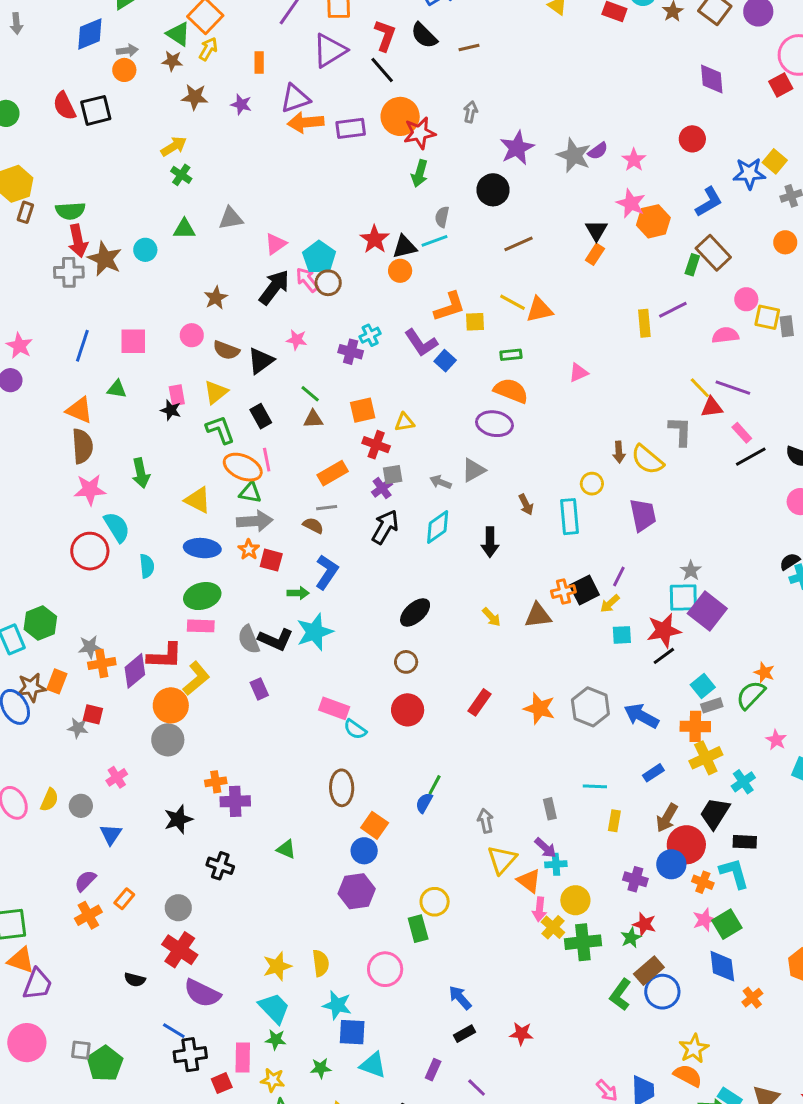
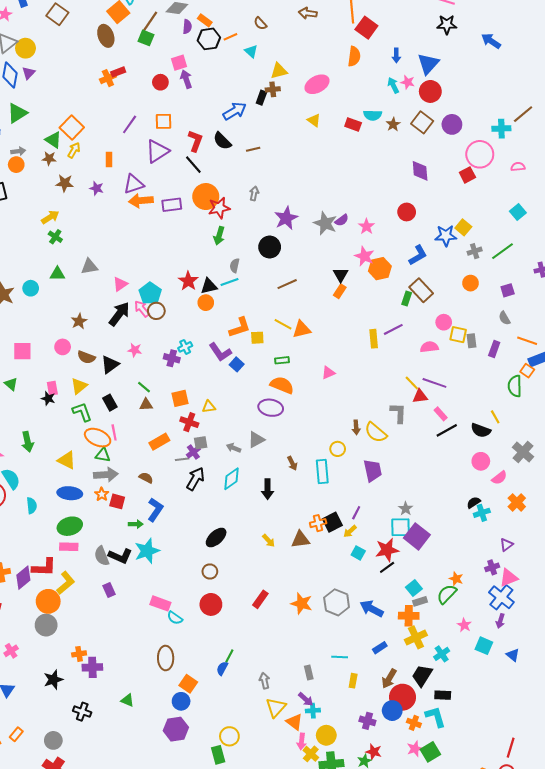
green triangle: (117, 389) -> (11, 384), turned 32
gray line: (327, 508) -> (182, 459), moved
cyan square: (622, 635) -> (358, 553), turned 32

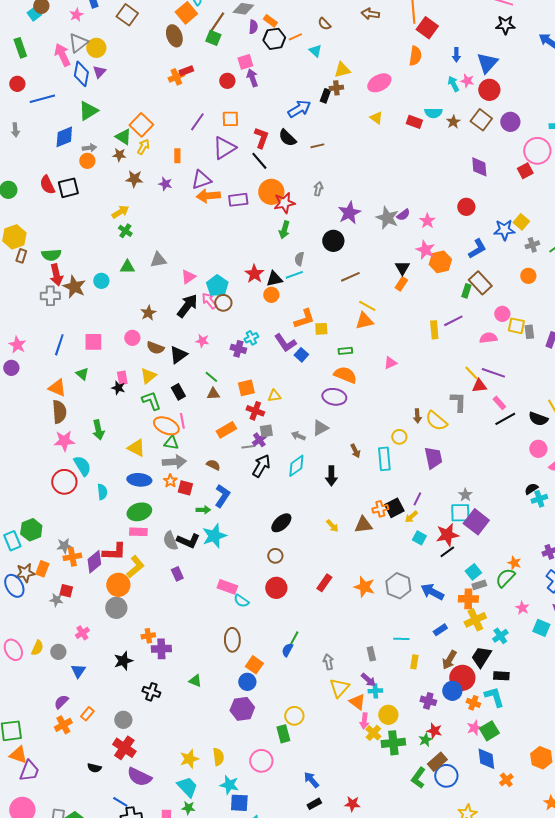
yellow line: (283, 324) -> (367, 306), moved

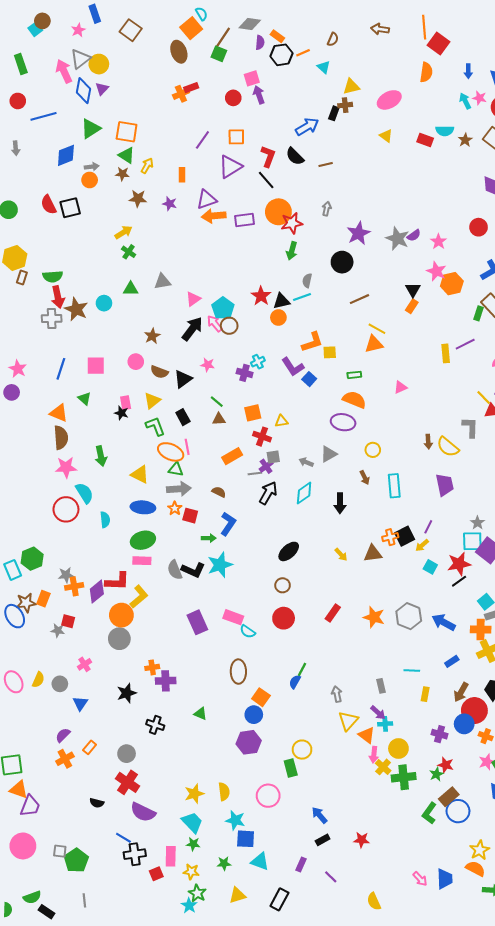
brown semicircle: (324, 24) -> (333, 39), turned -112
orange square: (141, 125) -> (127, 132), moved, turned -35
yellow circle: (399, 437) -> (373, 450), moved
purple rectangle: (177, 574) -> (197, 622), moved, size x1.6

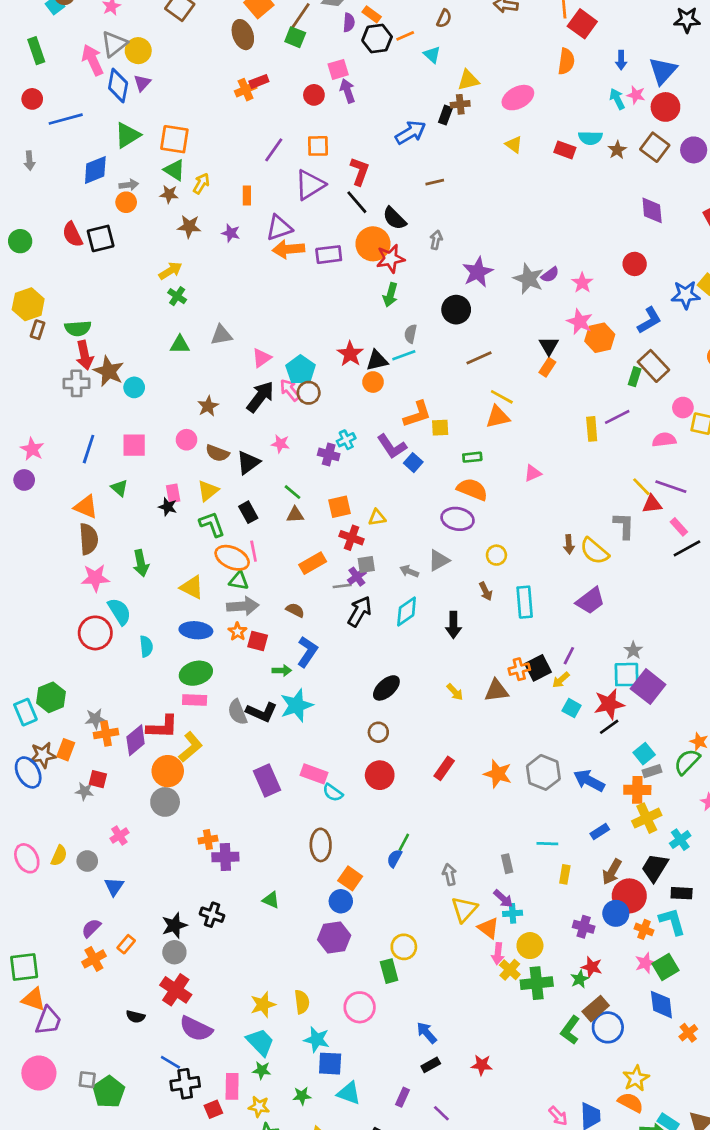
black semicircle: (295, 156) -> (394, 218), moved
cyan circle: (104, 303) -> (134, 387), moved
purple trapezoid: (445, 485) -> (590, 601), turned 65
black star: (127, 693) -> (174, 925), moved

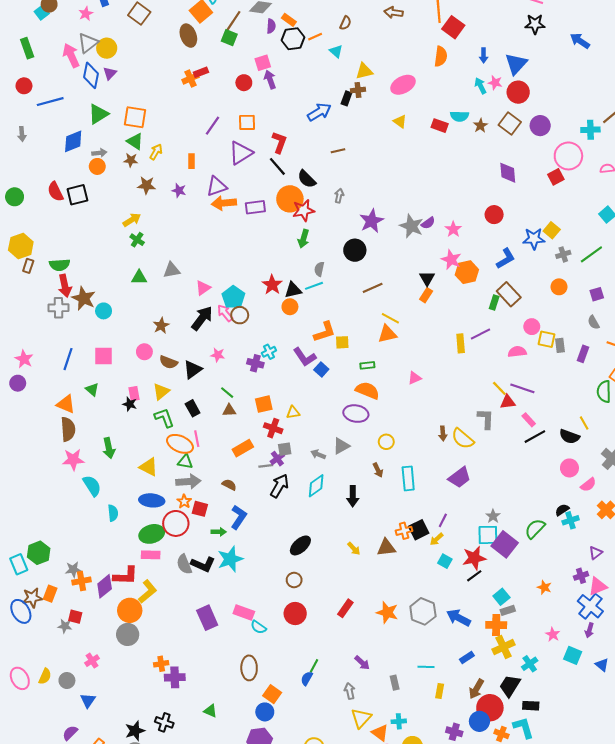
red circle: (95, 633) -> (176, 523), moved
green semicircle: (687, 762) -> (535, 529), moved
purple arrow: (503, 899) -> (362, 663), moved

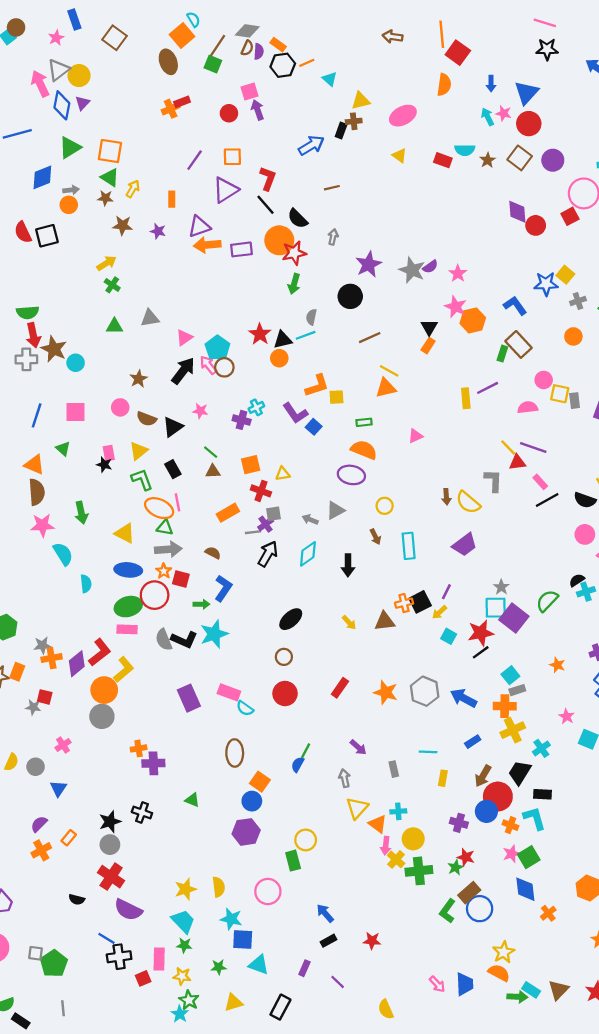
brown semicircle: (345, 23) -> (247, 48), moved
red circle: (494, 215) -> (536, 225), moved
blue L-shape: (506, 259) -> (515, 306), turned -95
red L-shape: (126, 576) -> (100, 652), turned -40

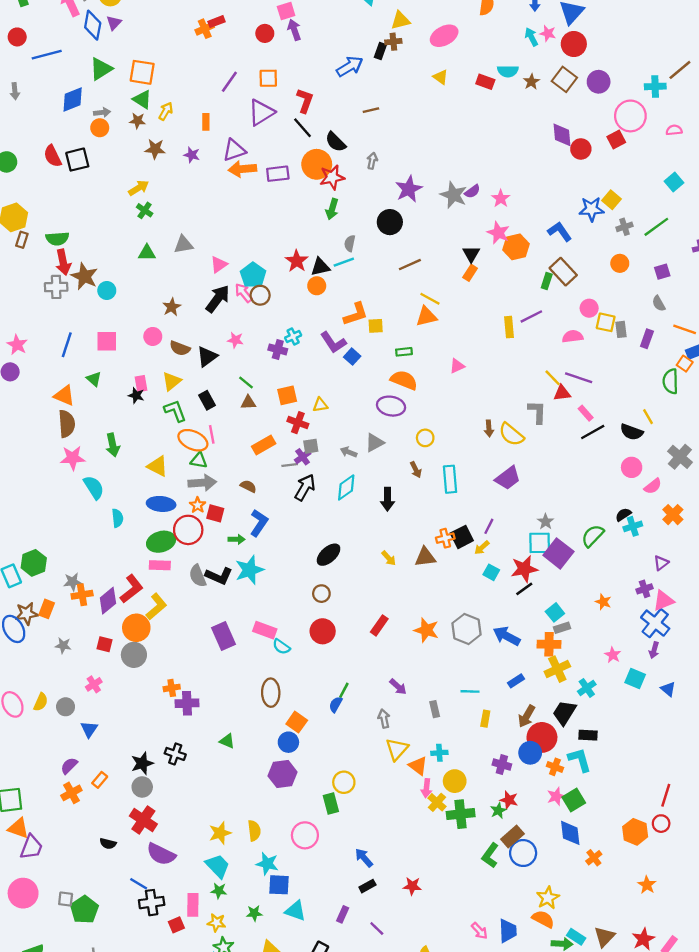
red square: (45, 697) -> (104, 644), moved

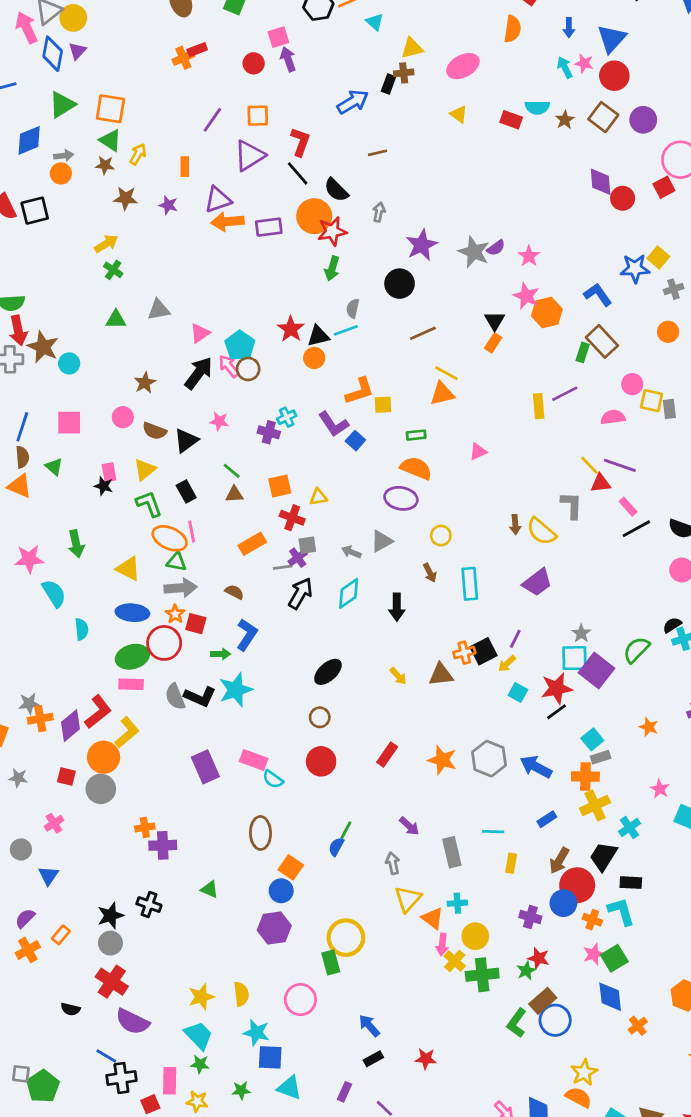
brown semicircle: (67, 424) -> (22, 457), moved, size x0.7
gray rectangle: (435, 709) -> (452, 852), size x1.5
yellow circle: (344, 782) -> (346, 938), size x1.4

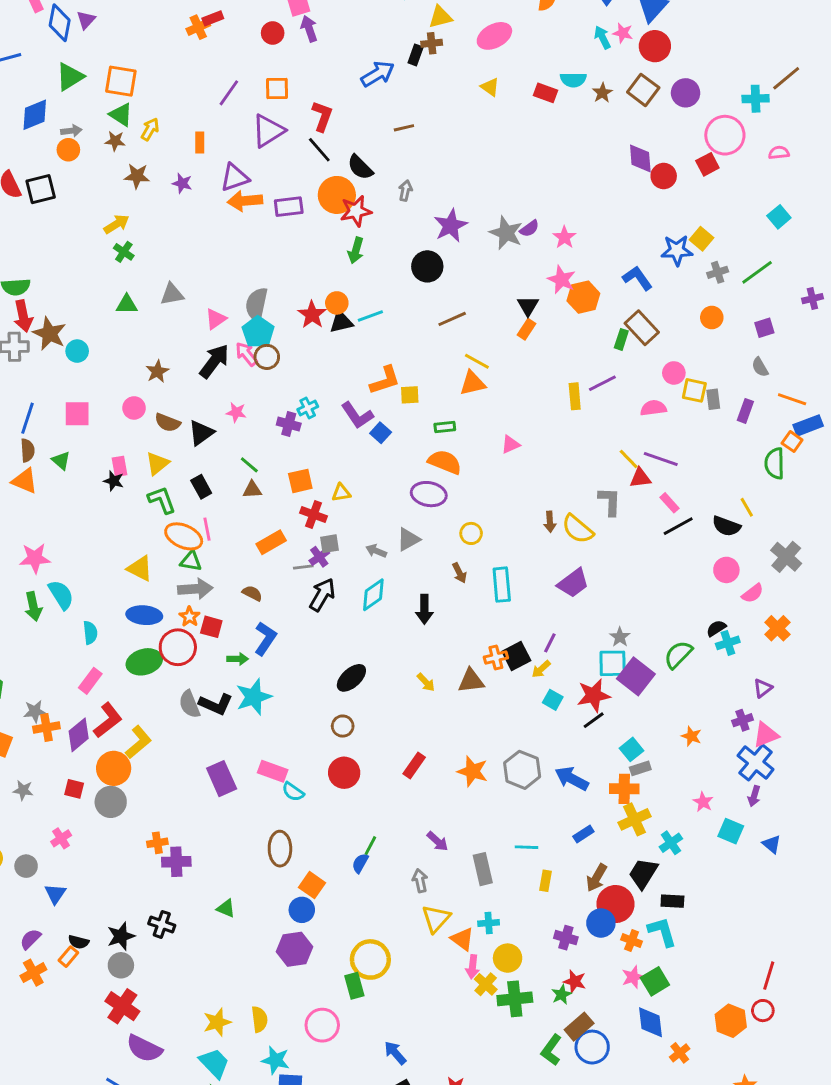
gray semicircle: (353, 308) -> (257, 304), moved, size x1.6
orange circle: (314, 358) -> (337, 303), moved
green arrow: (76, 544) -> (33, 606), moved
pink rectangle: (131, 684) -> (90, 681), moved, turned -55
black semicircle: (70, 1009) -> (79, 942), moved

